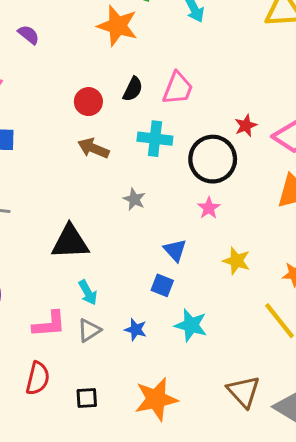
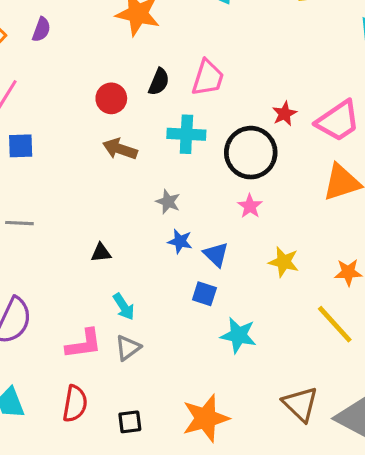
purple semicircle: (29, 35) -> (41, 29), turned 75
black triangle: (70, 242) -> (101, 253), size x0.5
blue star: (136, 330) -> (180, 241), moved

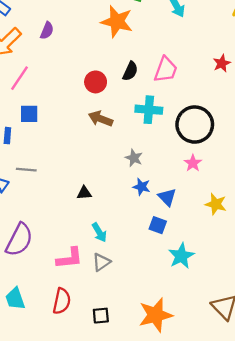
red star: (284, 114) -> (222, 63), moved
cyan star: (238, 335) -> (181, 256), turned 30

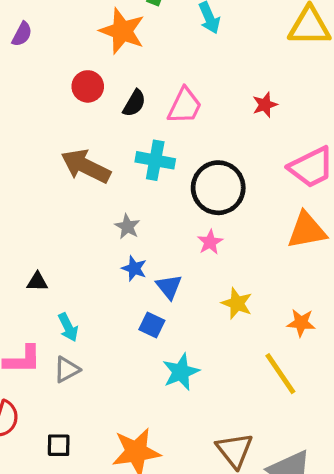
red circle: (96, 82) -> (88, 86), moved
brown arrow: (101, 119) -> (86, 166), size x1.4
black triangle: (84, 193) -> (37, 282), moved

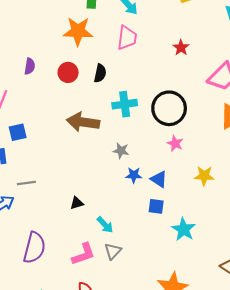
purple semicircle: (22, 34) -> (30, 66), moved
pink trapezoid: (185, 106) -> (127, 38), moved

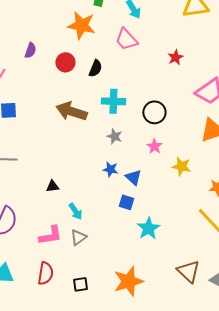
pink trapezoid: (127, 38) -> (126, 39), turned 120
black circle: (169, 108) -> (154, 112), size x0.7
gray star: (121, 151) -> (114, 136), moved
yellow star: (204, 176) -> (181, 166), moved

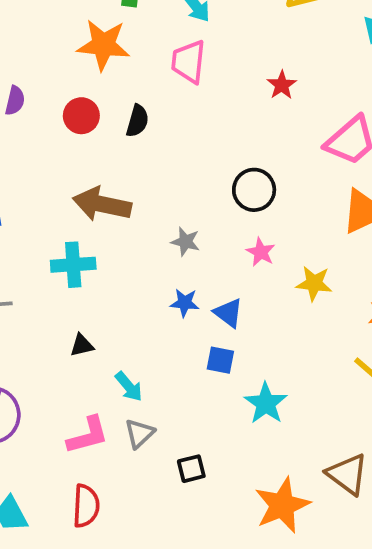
pink trapezoid: (126, 39) -> (189, 62), turned 55
cyan cross: (113, 101) -> (73, 265), moved
orange star: (128, 281) -> (282, 505), moved
black square: (80, 284) -> (191, 469), moved

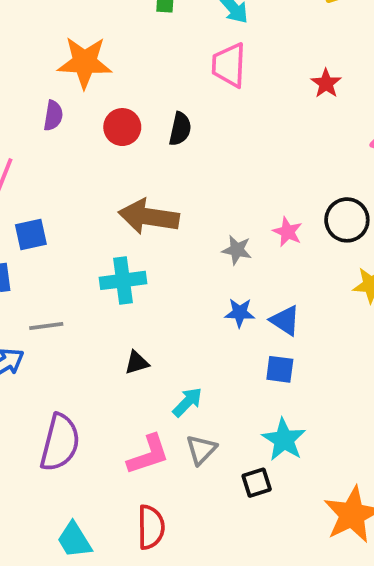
orange star: (103, 45) -> (85, 62), moved
black circle: (254, 190) -> (347, 220), moved
pink star: (261, 252) -> (288, 232), moved
cyan arrow: (129, 386) -> (187, 402), turned -92
cyan star: (266, 403) -> (284, 440), moved

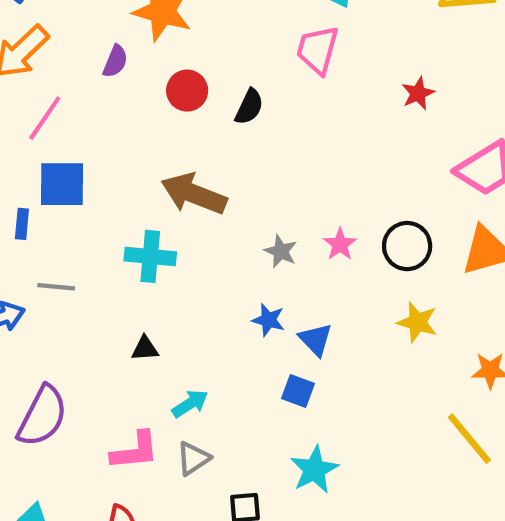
blue square: (31, 234) -> (62, 184), size x1.4
cyan star: (284, 440) -> (314, 470), moved

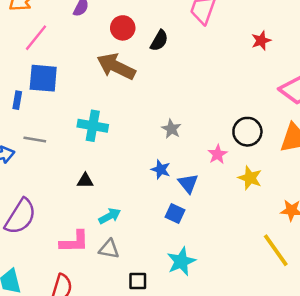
brown arrow: (194, 194) -> (116, 67), moved
pink star: (340, 244) -> (218, 154), moved
gray triangle: (193, 458) -> (109, 249), turned 40

